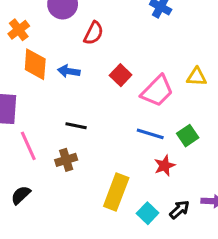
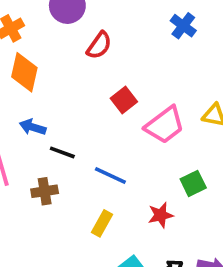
blue arrow: (69, 71) -> (33, 127), moved
blue line: (150, 134) -> (110, 176), moved
yellow rectangle: (116, 192) -> (102, 223), moved, size x0.6

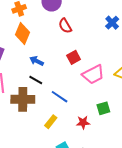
red semicircle: (99, 45) -> (65, 26), turned 105
blue arrow: (33, 127) -> (37, 61), moved
brown cross: (45, 191) -> (23, 99), size x1.6

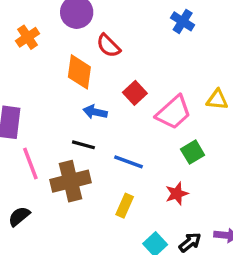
orange diamond: (23, 34) -> (79, 72), moved
blue arrow: (37, 61) -> (95, 112), moved
green square: (103, 108) -> (193, 152), moved

